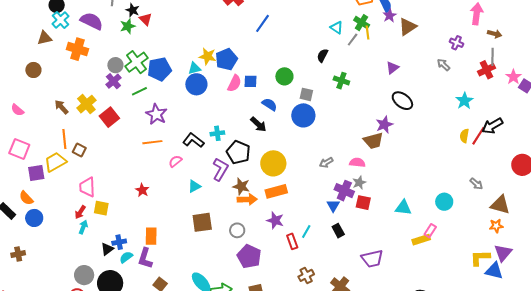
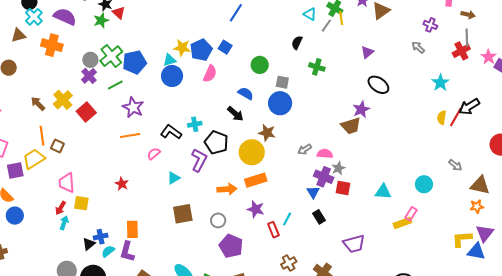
blue square: (250, 81) -> (225, 47), moved, turned 32
pink semicircle: (357, 163) -> (325, 154), moved
brown star: (241, 186) -> (267, 133), moved

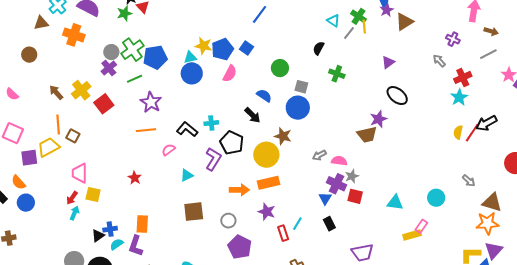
gray line: (467, 38) -> (488, 54), turned 60
red cross: (461, 51) -> (463, 77), moved
orange star: (477, 206) -> (487, 223), size x1.6

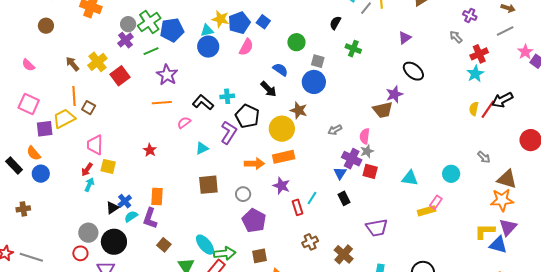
pink semicircle: (339, 161) -> (365, 136), moved, turned -91
blue cross: (110, 229) -> (125, 201), turned -32

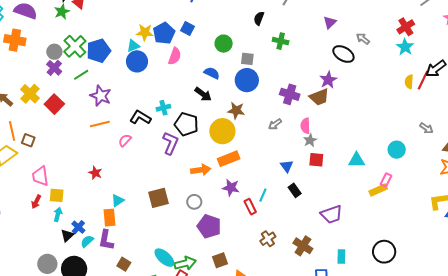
gray arrow: (456, 37) -> (363, 39), moved
cyan triangle: (202, 148) -> (118, 201), moved
purple cross: (352, 159) -> (290, 94), moved
cyan arrow: (89, 185) -> (58, 214), moved

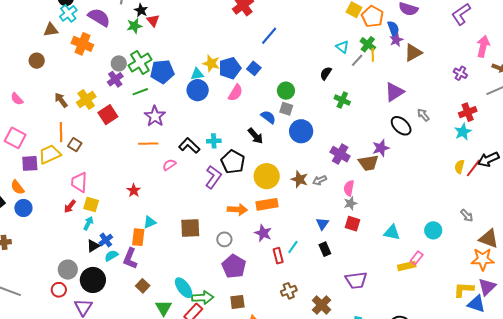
purple triangle: (330, 22) -> (394, 92), size x1.5
gray square: (247, 59) -> (286, 109), moved
brown star: (236, 111) -> (300, 179), moved

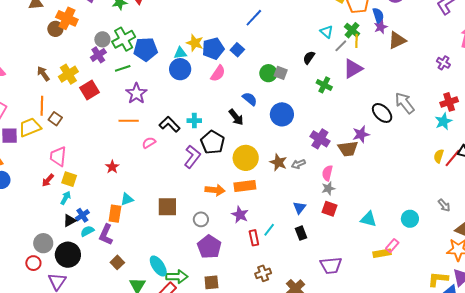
brown circle: (37, 61) -> (55, 29), moved
purple triangle: (394, 92) -> (353, 69), moved
gray square: (286, 109) -> (281, 73), moved
gray arrow: (423, 115) -> (405, 103), size x1.6

